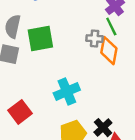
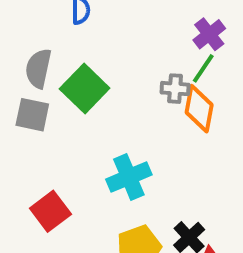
green line: (111, 26) -> (203, 68), turned 60
green square: (40, 39) -> (85, 89), turned -36

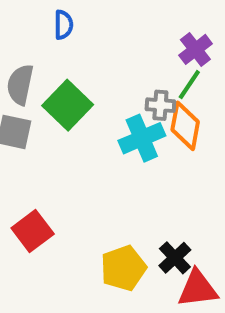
cyan cross: (129, 177) -> (142, 138), moved

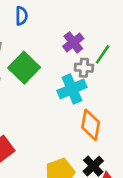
purple cross: (195, 49) -> (73, 42), moved
orange diamond: (185, 126) -> (91, 125), moved

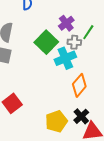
green square: (24, 68) -> (46, 42), moved
orange diamond: (91, 125) -> (79, 85), turned 30

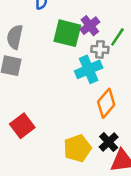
green square: (46, 42) -> (67, 33), moved, turned -30

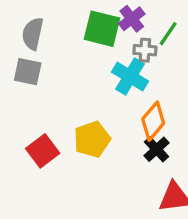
cyan cross: (89, 69) -> (130, 77), turned -36
black cross: (109, 142) -> (156, 149), moved
yellow pentagon: (77, 148) -> (92, 139), moved

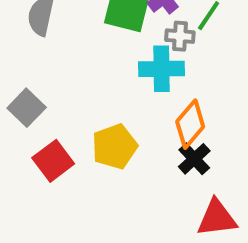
gray square: (28, 72) -> (27, 108), moved, turned 32
cyan cross: (130, 77) -> (162, 69), turned -32

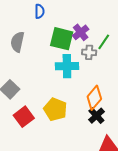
cyan cross: (162, 69) -> (67, 66), moved
yellow pentagon: (115, 147) -> (55, 109), turned -30

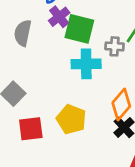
purple cross: (81, 32) -> (59, 17), moved
red square: (24, 117) -> (31, 129), turned 30

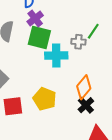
green square: (79, 29) -> (39, 38), moved

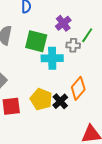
purple cross: (35, 18) -> (63, 23), moved
black cross: (86, 105) -> (60, 101), moved

